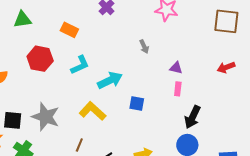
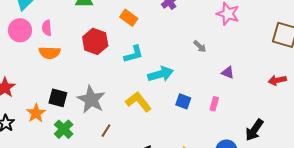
gray arrow: (144, 47) -> (200, 46), turned -32
pink rectangle: (178, 89) -> (214, 104), moved
black arrow: (193, 117) -> (254, 130), moved
brown line: (79, 145) -> (106, 131), moved

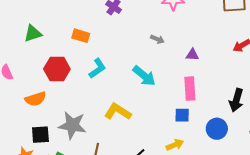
orange semicircle: (50, 53) -> (36, 99), moved
cyan arrow: (161, 74) -> (144, 76), moved, turned 75
blue square: (183, 101) -> (182, 115), moved
pink rectangle: (214, 104) -> (190, 89), size x1.6

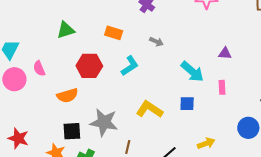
gray arrow: (157, 39) -> (156, 42), moved
cyan arrow: (144, 76) -> (192, 72), moved
pink rectangle: (190, 89) -> (222, 87), size x0.6
blue square: (182, 115) -> (187, 104), moved

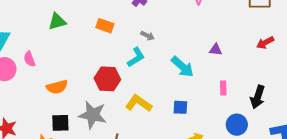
red hexagon: (89, 66) -> (107, 79), moved
cyan L-shape: (130, 66) -> (136, 57), moved
pink rectangle: (222, 87) -> (223, 88), moved
blue square: (187, 104) -> (180, 107), moved

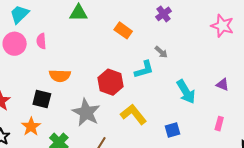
blue square: (180, 107) -> (172, 130), turned -35
black square: (60, 123) -> (42, 99), moved

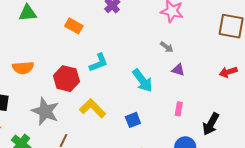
gray arrow: (161, 52) -> (167, 47), moved
orange semicircle: (60, 76) -> (23, 68), moved

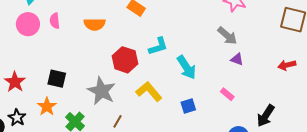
gray arrow: (167, 47) -> (227, 36), size x1.5
orange semicircle: (23, 68) -> (95, 24), moved
cyan arrow: (142, 80) -> (187, 67), moved
pink rectangle: (179, 109) -> (227, 94), moved, turned -64

